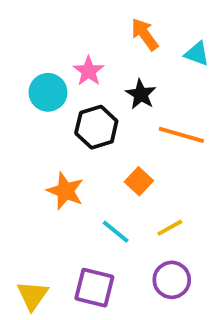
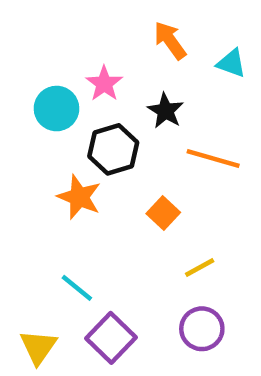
orange star: (65, 191) -> (79, 197), moved
cyan line: (116, 232) -> (77, 288), moved
purple square: (94, 288) -> (111, 338), turned 30

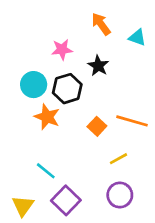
pink star: (104, 84) -> (62, 50), turned 30
cyan circle: (56, 109) -> (34, 85), moved
orange line: (213, 158) -> (132, 121), moved

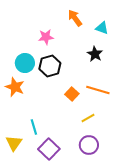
black star: (98, 66) -> (95, 54), moved
orange star: (47, 117) -> (15, 87), moved
cyan line: (46, 171) -> (34, 127), turned 35
yellow triangle: (23, 206) -> (14, 143), moved

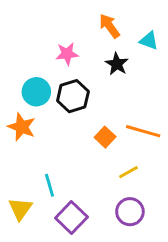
black star: (95, 54) -> (117, 64), moved

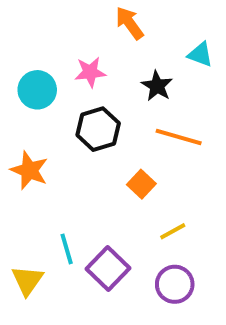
orange arrow: (109, 26) -> (130, 23), moved
cyan circle: (36, 92) -> (37, 90), moved
orange line: (143, 131) -> (179, 137), moved
purple square: (71, 217) -> (108, 269), moved

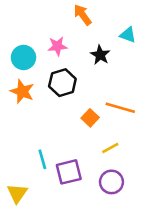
orange line: (179, 137) -> (120, 108), moved
orange star: (29, 170) -> (22, 91), moved
purple square: (108, 269) -> (69, 172), turned 32
yellow triangle: (27, 280) -> (17, 193), moved

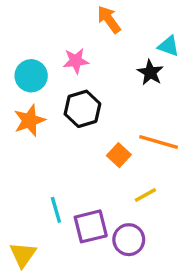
black star: (100, 55) -> (150, 72), moved
orange star: (22, 91) -> (29, 120), turned 30
purple circle: (111, 182) -> (129, 240), moved

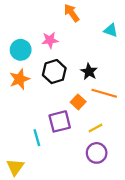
black star: (150, 72) -> (89, 72), moved
purple square: (91, 226) -> (60, 121), moved
purple circle: (129, 240) -> (97, 153), moved

